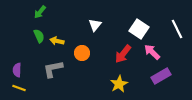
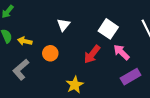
gray L-shape: (53, 69) -> (21, 70), turned -30
yellow star: (119, 84) -> (75, 85), moved

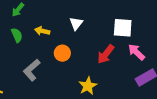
white square: (108, 29) -> (123, 28), turned -30
yellow arrow: (25, 41) -> (42, 31), moved

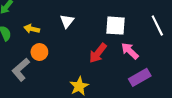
orange circle: (62, 53) -> (39, 52), moved

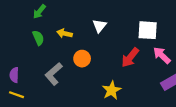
orange circle: (39, 52) -> (82, 59), moved

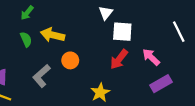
white triangle: (100, 26) -> (106, 13), moved
white square: (148, 30) -> (122, 32), moved
yellow arrow: (65, 33) -> (53, 35), size x1.5

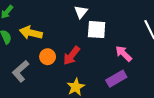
red arrow: (119, 59) -> (72, 56), moved
purple rectangle: (161, 84) -> (116, 79), moved

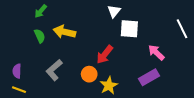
orange circle: (48, 57) -> (89, 74), moved

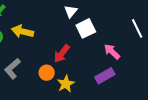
white square: (129, 29) -> (86, 28), turned -30

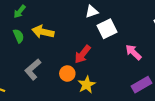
white triangle: (71, 11) -> (92, 12), turned 32
purple rectangle: (105, 76) -> (141, 85), moved

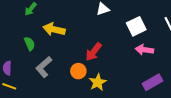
white square: (107, 29) -> (136, 26), moved
green semicircle: (19, 36) -> (30, 44), moved
pink arrow: (133, 52) -> (144, 50), turned -36

